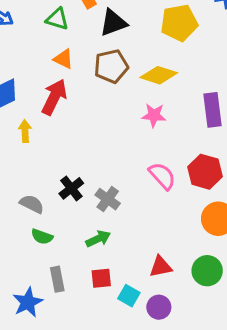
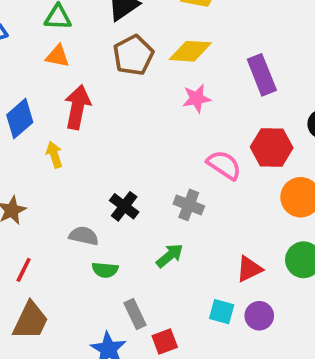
orange triangle: (63, 59) -> (58, 56), moved
gray cross: (108, 199) -> (189, 205), moved
red square: (101, 278) -> (165, 341), moved

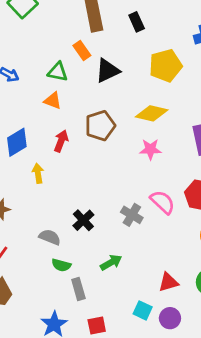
brown pentagon: (133, 55) -> (100, 126), moved
red arrow: (77, 107) -> (61, 141), size x0.7
gray cross: (189, 205) -> (132, 215), moved
gray rectangle: (135, 314) -> (78, 289), moved

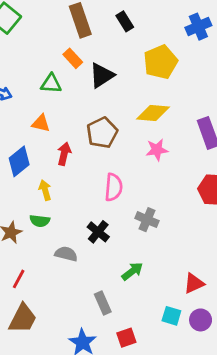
orange triangle: (53, 101) -> (41, 123), moved
pink semicircle: (163, 202) -> (114, 187), moved, turned 60
green semicircle: (61, 265) -> (40, 221), moved

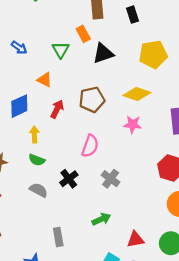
green triangle: (51, 84) -> (61, 50), turned 42
green semicircle: (40, 221) -> (37, 160), moved
green arrow: (132, 271) -> (101, 219), moved

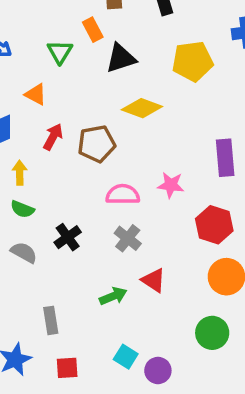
yellow diamond: (137, 94) -> (142, 108), moved
brown pentagon: (92, 100) -> (97, 144), moved
pink star: (133, 124) -> (171, 185), moved
pink semicircle: (90, 146) -> (123, 194), moved, turned -110
red triangle: (135, 239) -> (154, 280), moved, turned 42

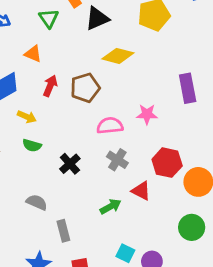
yellow arrow: (20, 173) -> (27, 117), turned 120
red hexagon: (214, 225) -> (167, 163), moved
gray semicircle: (24, 252) -> (37, 202), moved

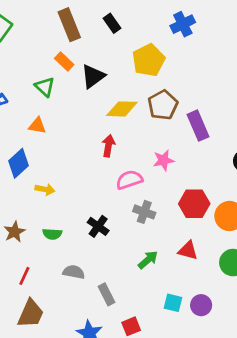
red arrow: (50, 86) -> (108, 146), moved
brown pentagon: (85, 88) -> (163, 105), moved
green semicircle: (32, 145) -> (52, 234), moved
red triangle: (141, 191) -> (188, 251), moved

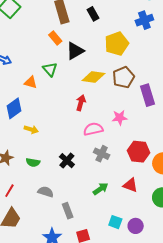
green triangle: (45, 87) -> (50, 69), moved

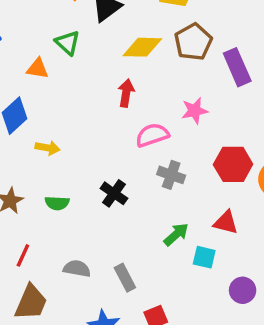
gray semicircle: (46, 192) -> (77, 269), moved
cyan square: (115, 222) -> (204, 257), moved

